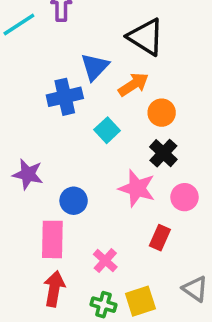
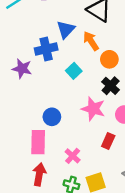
orange arrow: (133, 84) -> (91, 41), turned -90
purple star: (28, 174) -> (22, 69), moved

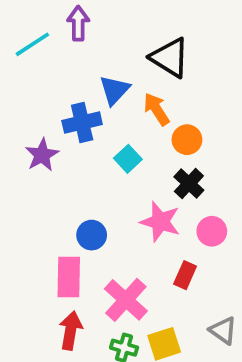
purple star: (22, 69) -> (42, 155), turned 30
pink cross: (73, 156) -> (126, 300), size x1.6

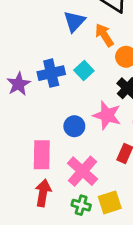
blue cross: (82, 123) -> (51, 73), moved
purple star: (42, 155) -> (19, 84), moved
blue circle: (92, 235) -> (74, 126), moved

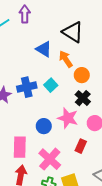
blue triangle: (74, 21) -> (44, 49), turned -42

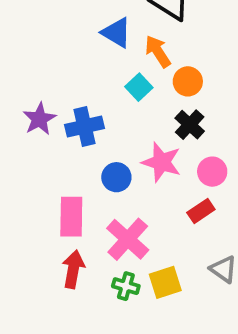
cyan square: (51, 85) -> (139, 87), moved
blue cross: (27, 87) -> (85, 126), moved
red rectangle: (81, 146) -> (201, 211), moved, turned 32

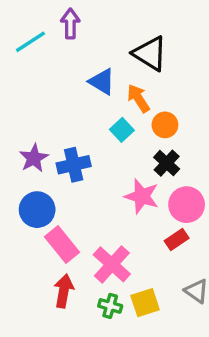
pink circle: (212, 172) -> (187, 205), size x1.4
blue circle: (116, 177) -> (37, 210), moved, size x1.4
pink rectangle: (71, 217) -> (62, 244), turned -40

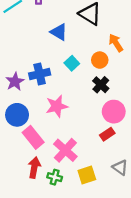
orange arrow: (138, 98) -> (116, 43), moved
blue cross: (74, 165) -> (40, 74), moved
pink star: (142, 196) -> (57, 106), moved, turned -30
green cross: (110, 306) -> (55, 177), moved

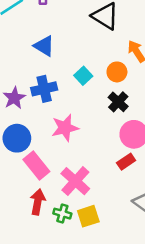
blue triangle: (59, 32) -> (44, 46), moved
yellow square: (87, 175) -> (88, 216), moved

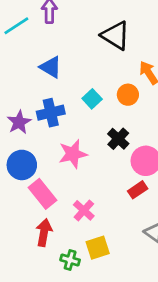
black cross: (118, 102) -> (118, 139), moved
pink cross: (75, 181) -> (84, 210), size x0.7
green cross: (62, 214) -> (70, 260), moved

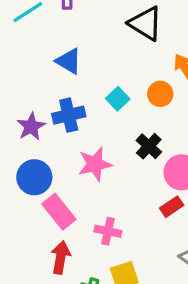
pink cross: (84, 210) -> (108, 231), turned -30

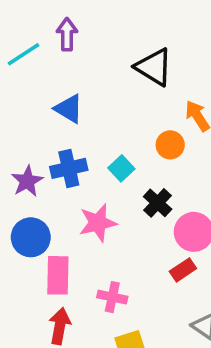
cyan square: (118, 99) -> (121, 168), moved
pink rectangle: (59, 212) -> (58, 275), turned 40

